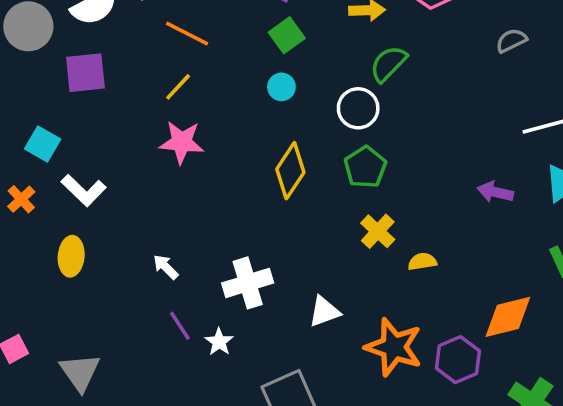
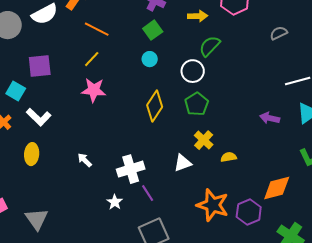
purple square: (85, 73) -> (40, 66), moved
white triangle: (324, 311) -> (183, 163), moved
purple line: (180, 326) -> (148, 193), moved

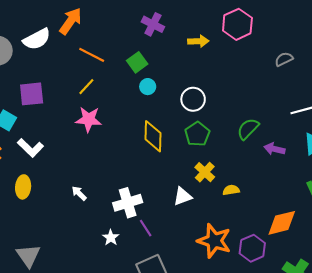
green square: (153, 30) -> (137, 62), moved
green semicircle: (210, 46) -> (248, 129), moved
yellow diamond: (155, 106) -> (153, 136), turned -32

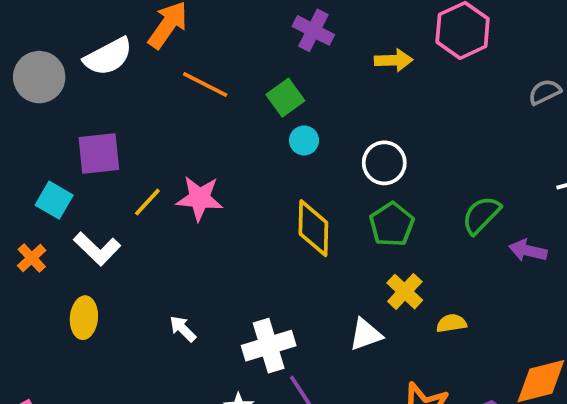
yellow line: (86, 87) -> (147, 202), moved

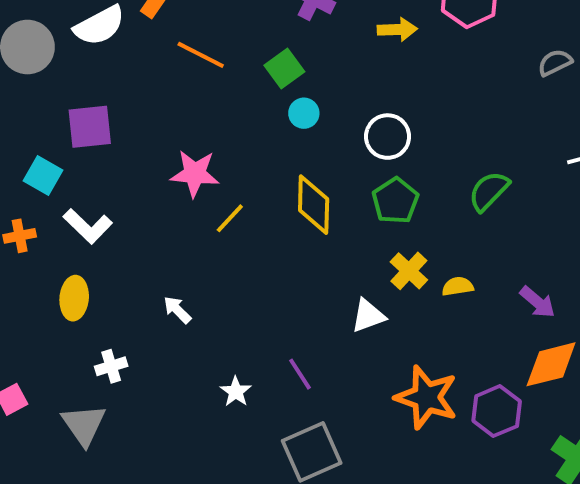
yellow line: (147, 202) -> (230, 218), moved
purple arrow: (528, 251) -> (537, 302), moved, turned -153
orange cross: (32, 258) -> (20, 236), turned 32
yellow semicircle: (451, 323) -> (458, 286), moved
white cross: (269, 346) -> (111, 366), moved, size x0.6

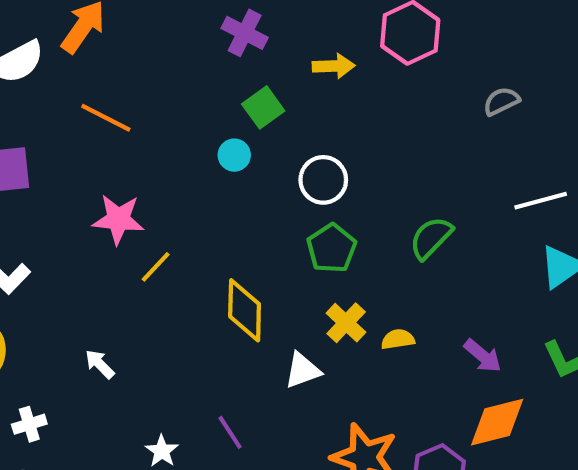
orange line: (201, 55) -> (106, 118), moved
green square: (284, 68) -> (263, 107), moved
yellow diamond: (314, 205) -> (245, 310), moved

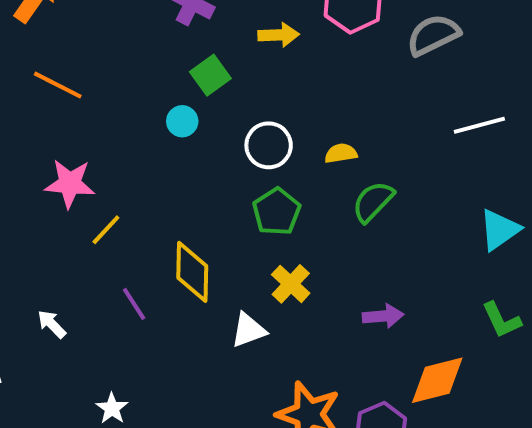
gray semicircle: (501, 101) -> (433, 35), moved, size x1.5
white line: (541, 201) -> (479, 125), moved
yellow semicircle: (398, 339) -> (341, 153), moved
purple arrow: (483, 356) -> (383, 316), moved, turned -45
purple line: (230, 432) -> (134, 304), moved

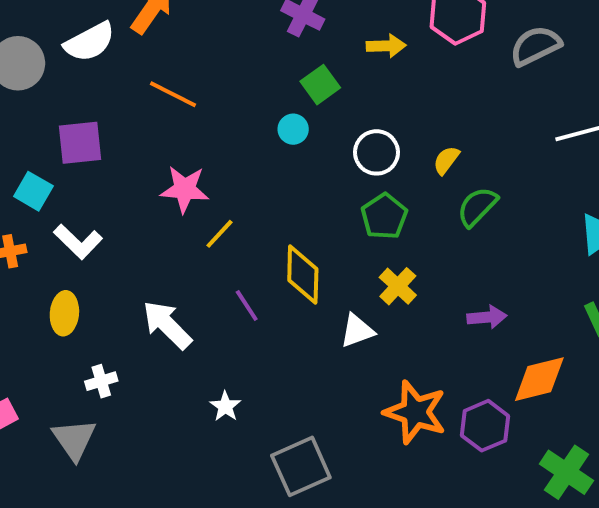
yellow semicircle: (341, 153) -> (446, 160), turned -44
white arrow: (52, 324) -> (167, 325), size x1.8

